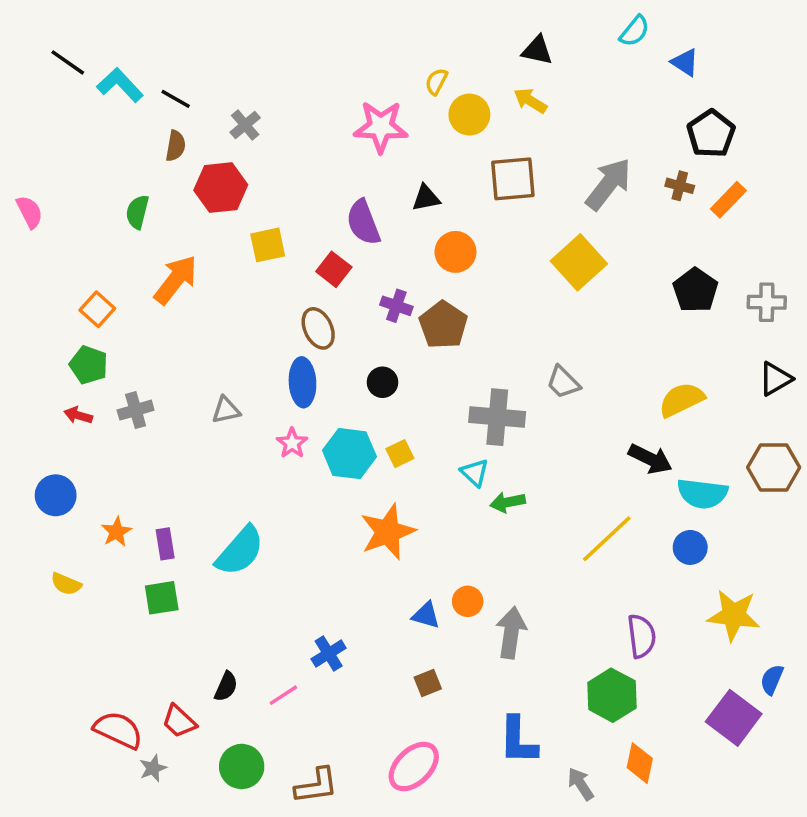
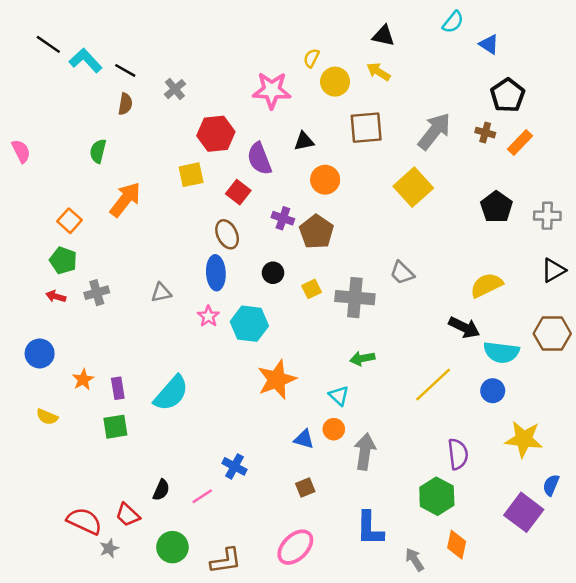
red hexagon: (221, 188) -> (216, 134), moved
yellow square: (400, 454) -> (311, 289), moved
cyan triangle: (475, 473) -> (339, 396), moved
blue cross: (329, 653) -> (234, 466), turned -30

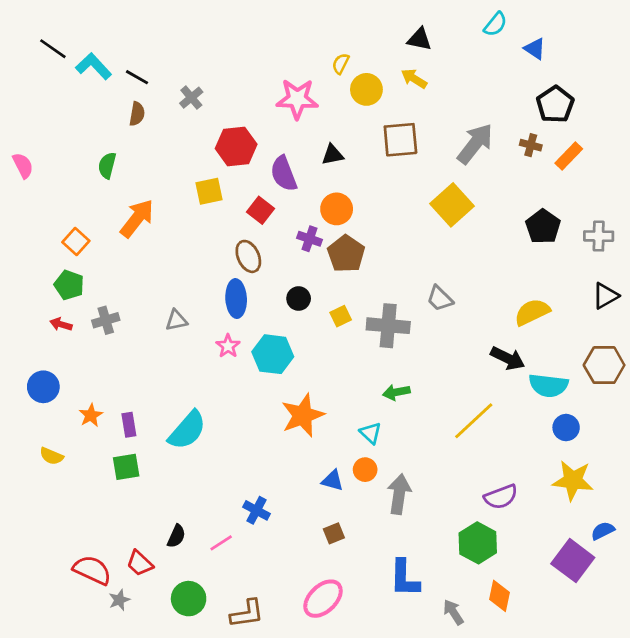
orange circle: (325, 180) -> (337, 209), moved
blue circle: (493, 391) -> (566, 428), moved
purple semicircle: (458, 454) -> (501, 497), turned 76
blue semicircle: (551, 485) -> (603, 531), turned 40

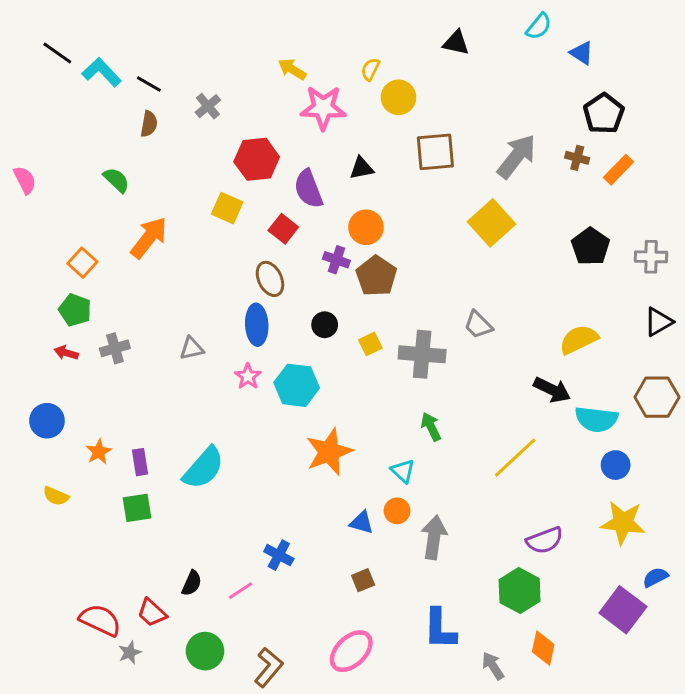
yellow arrow: (414, 79) -> (292, 69), moved
green semicircle: (107, 165) -> (116, 180), turned 120
yellow square: (209, 191) -> (227, 208), turned 36
green arrow: (396, 392) -> (431, 427), turned 75
brown L-shape: (247, 614) -> (269, 667), turned -42

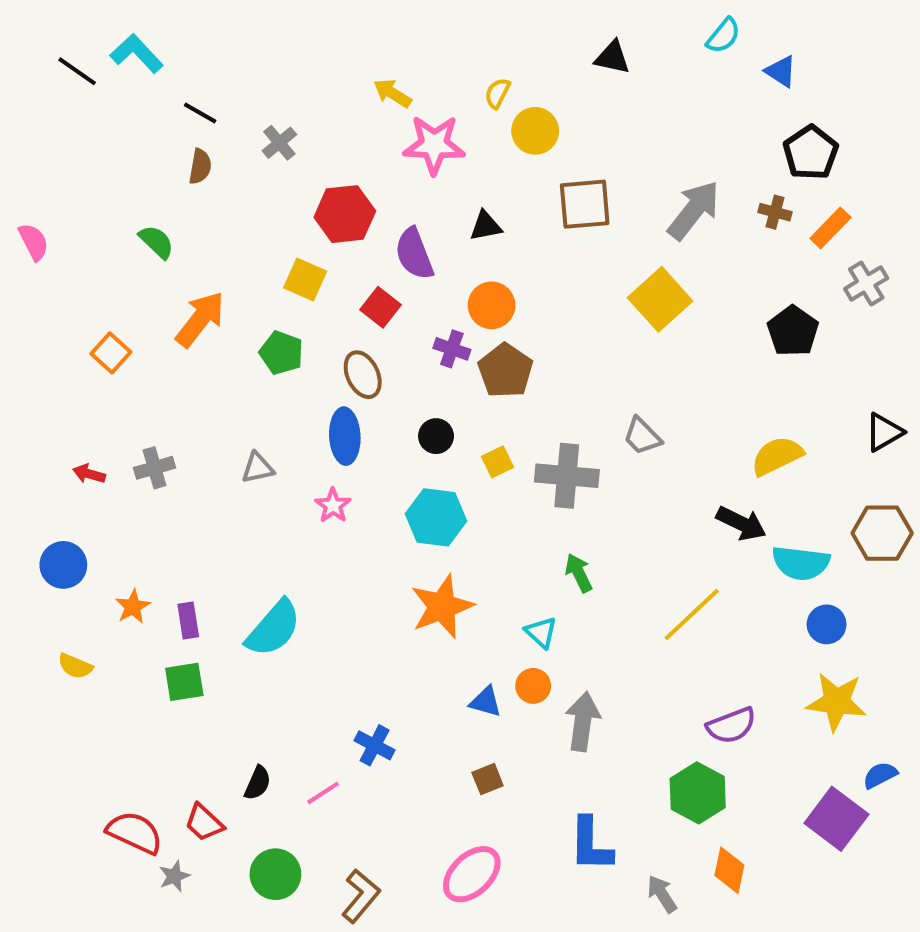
cyan L-shape: (102, 72) -> (137, 54), moved
gray cross: (651, 257) -> (866, 283), moved, turned -32
green pentagon: (75, 310) -> (281, 353), moved
cyan hexagon: (297, 385) -> (436, 517), moved

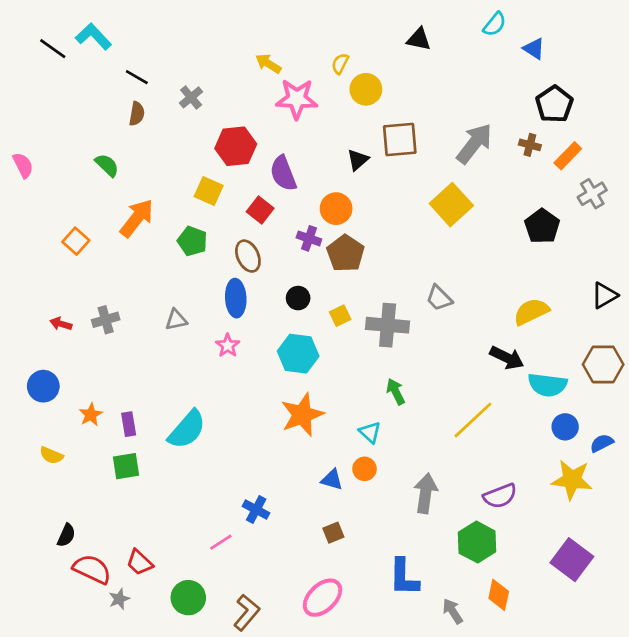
black triangle: (486, 226) -> (358, 160), moved, turned -30
gray arrow: (583, 722) -> (426, 493), moved
blue semicircle: (880, 775) -> (602, 443), moved
black semicircle: (258, 783) -> (66, 535), moved

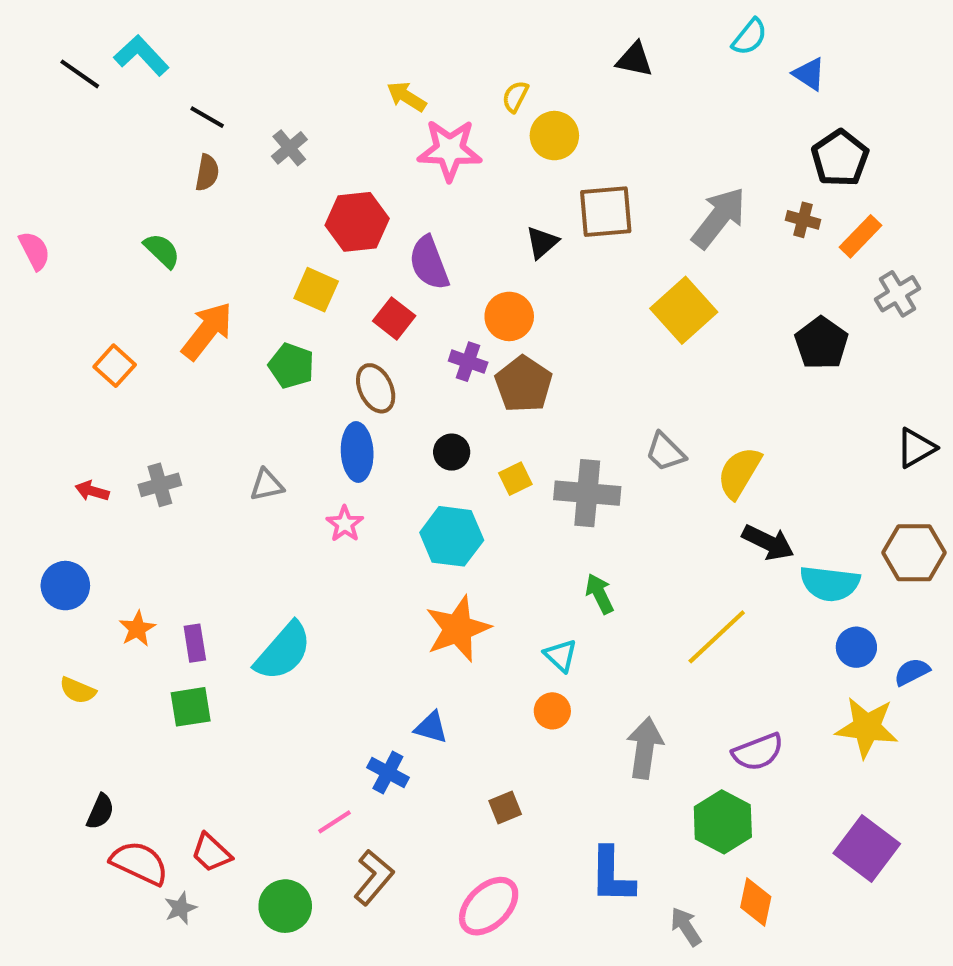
yellow semicircle: (531, 312) -> (739, 473), moved, turned -33
blue triangle: (332, 480) -> (431, 727), moved
brown L-shape: (247, 613) -> (374, 877), moved

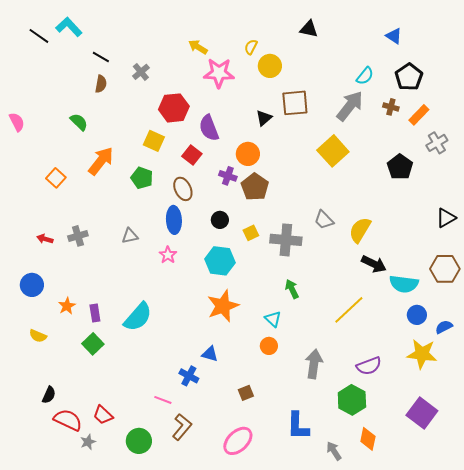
cyan semicircle: (750, 37) -> (365, 76), moved
green square: (191, 707) -> (93, 344), turned -35
pink line: (335, 822) -> (163, 400), turned 54

